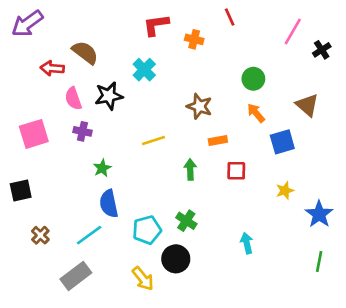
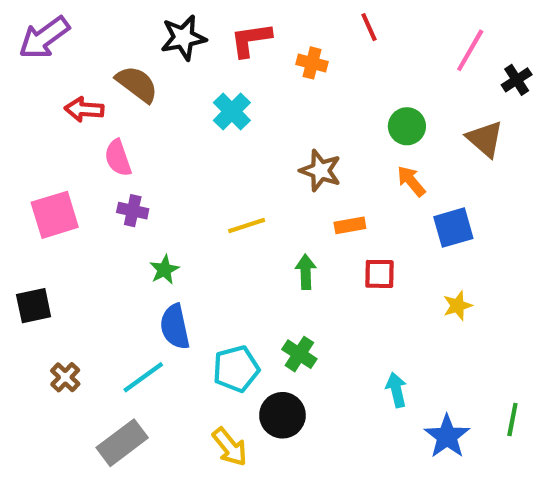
black star: (109, 96) -> (183, 38), moved
brown triangle: (307, 105) -> (485, 139), moved
blue star: (319, 214) -> (447, 436), moved

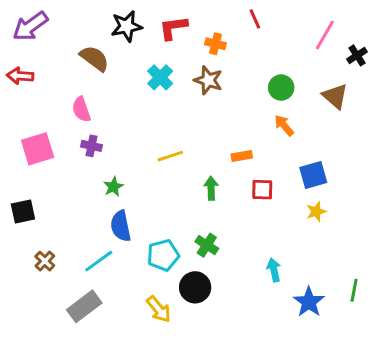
red arrow: (84, 109) -> (20, 76), moved
brown star: (320, 171) -> (208, 80), moved
blue square: (453, 228) -> (313, 175), moved

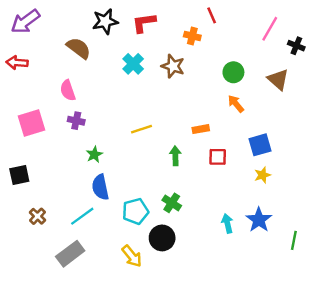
orange cross: (216, 44) -> (192, 36), moved
black cross: (357, 55) -> (296, 46), turned -35
blue star: (309, 302) -> (259, 220), moved

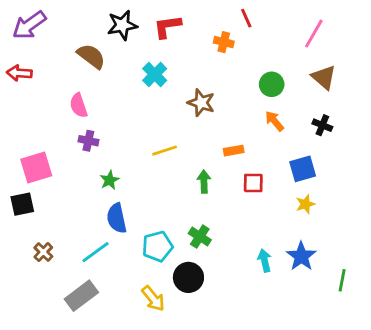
black cross: (296, 46) -> (322, 125), moved
brown star: (173, 66) -> (201, 103), moved
brown triangle: (278, 80) -> (324, 77), moved
pink square: (31, 123) -> (36, 167), moved

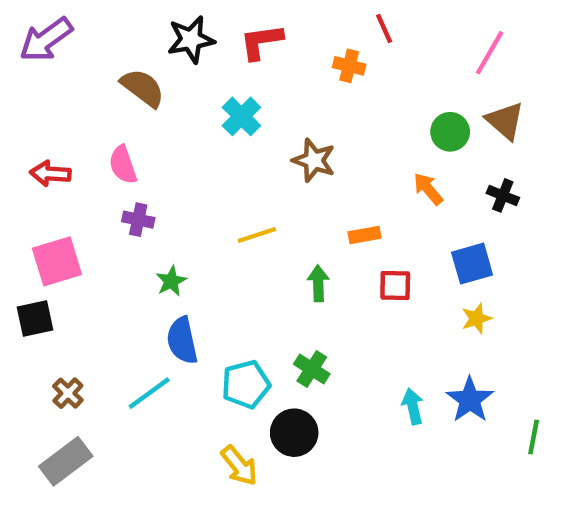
red arrow: (19, 73) -> (50, 174), moved
green circle: (272, 84) -> (450, 132), moved
gray rectangle: (81, 296) -> (66, 461), moved

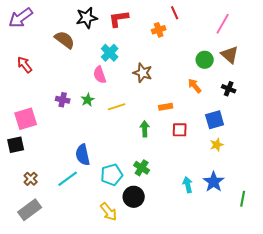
orange cross: (349, 66) -> (159, 30), turned -32
pink semicircle: (123, 165) -> (100, 75), moved
red arrow: (50, 174) -> (25, 65), moved, turned 48
green star: (171, 281) -> (88, 100), moved

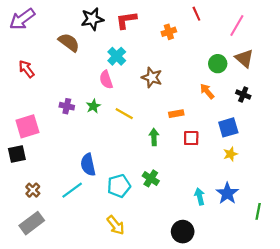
red line: (175, 13) -> (196, 14), moved
yellow line: (117, 107) -> (124, 114), turned 48
black circle: (134, 197) -> (183, 232), moved

